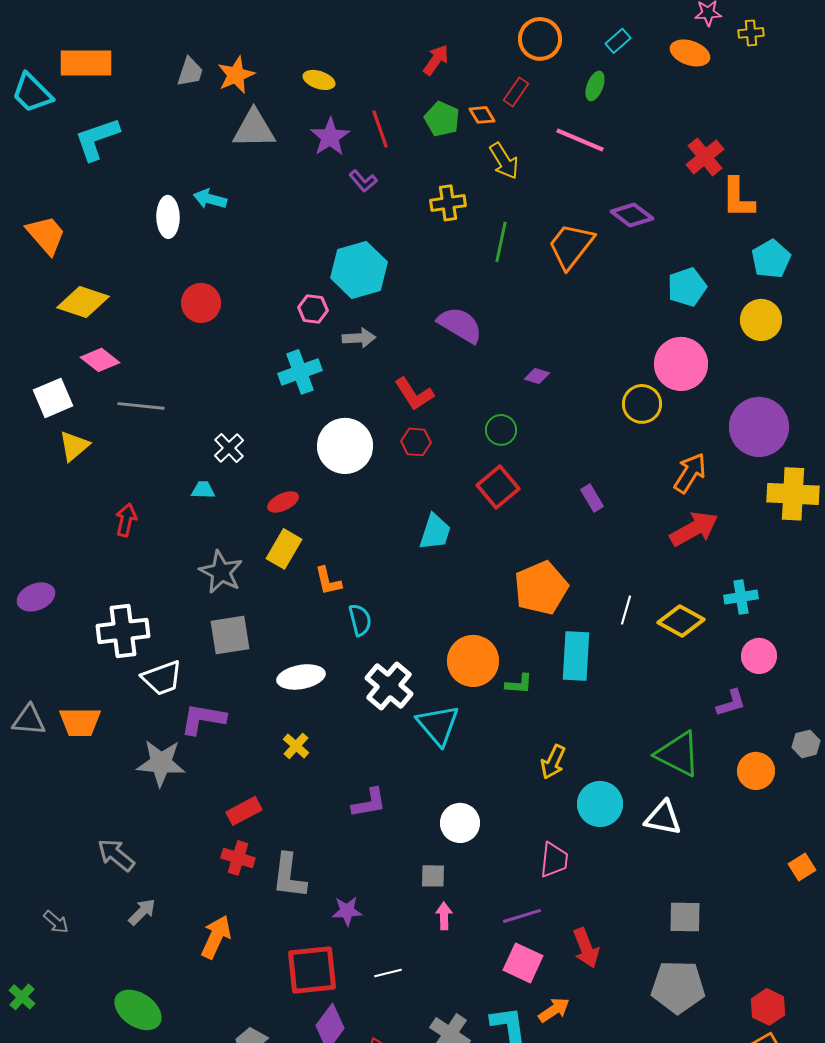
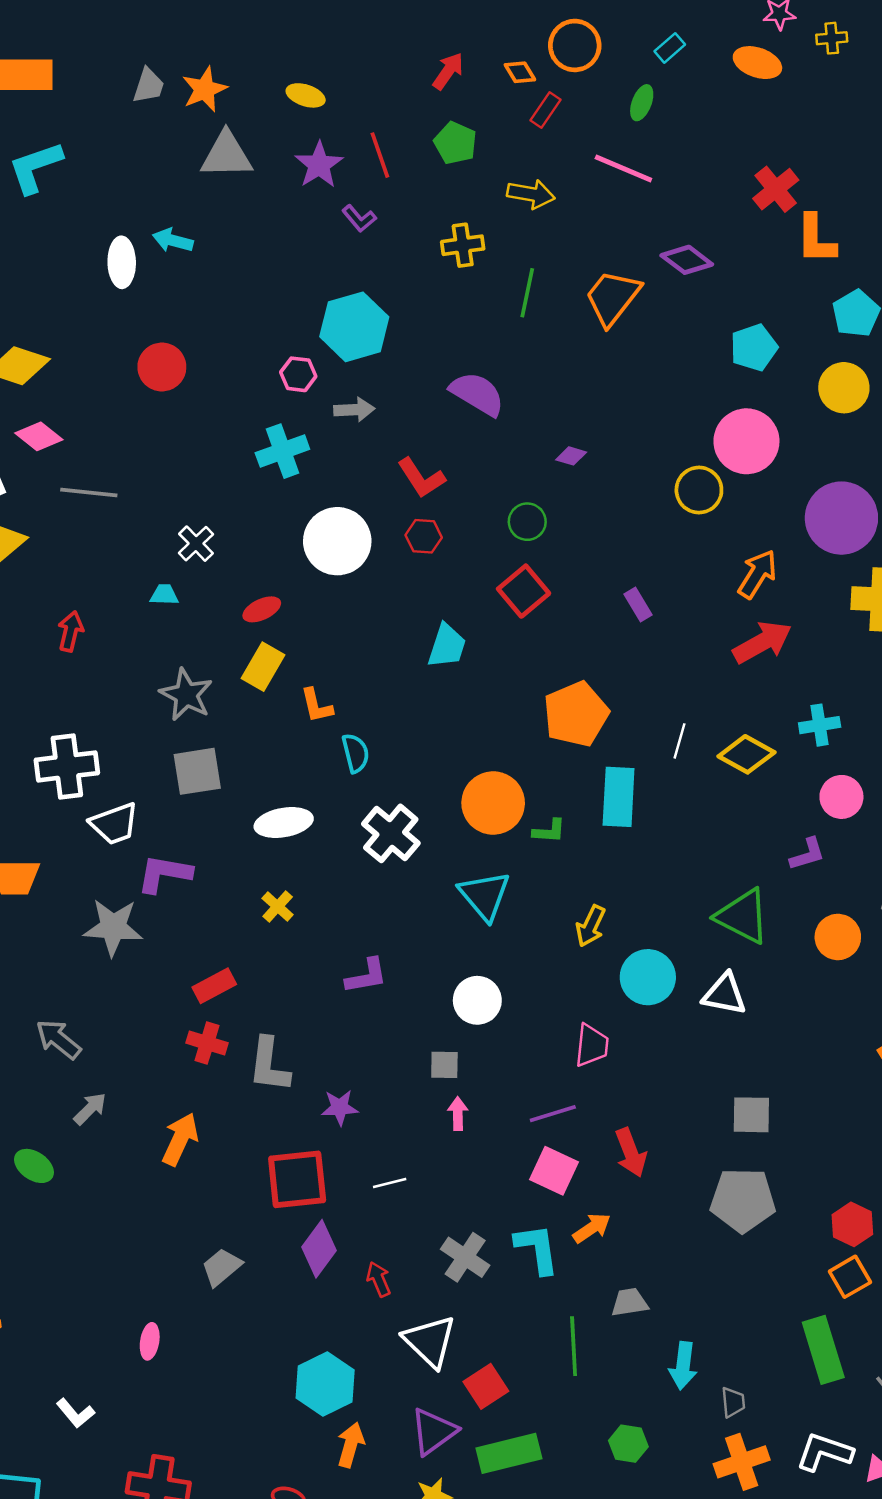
orange diamond: (482, 115) -> (520, 72), moved
yellow arrow: (504, 161) -> (531, 194), turned -48
cyan triangle: (438, 725) -> (485, 896), moved
green ellipse: (138, 1010) -> (34, 1166), moved, size x0.7

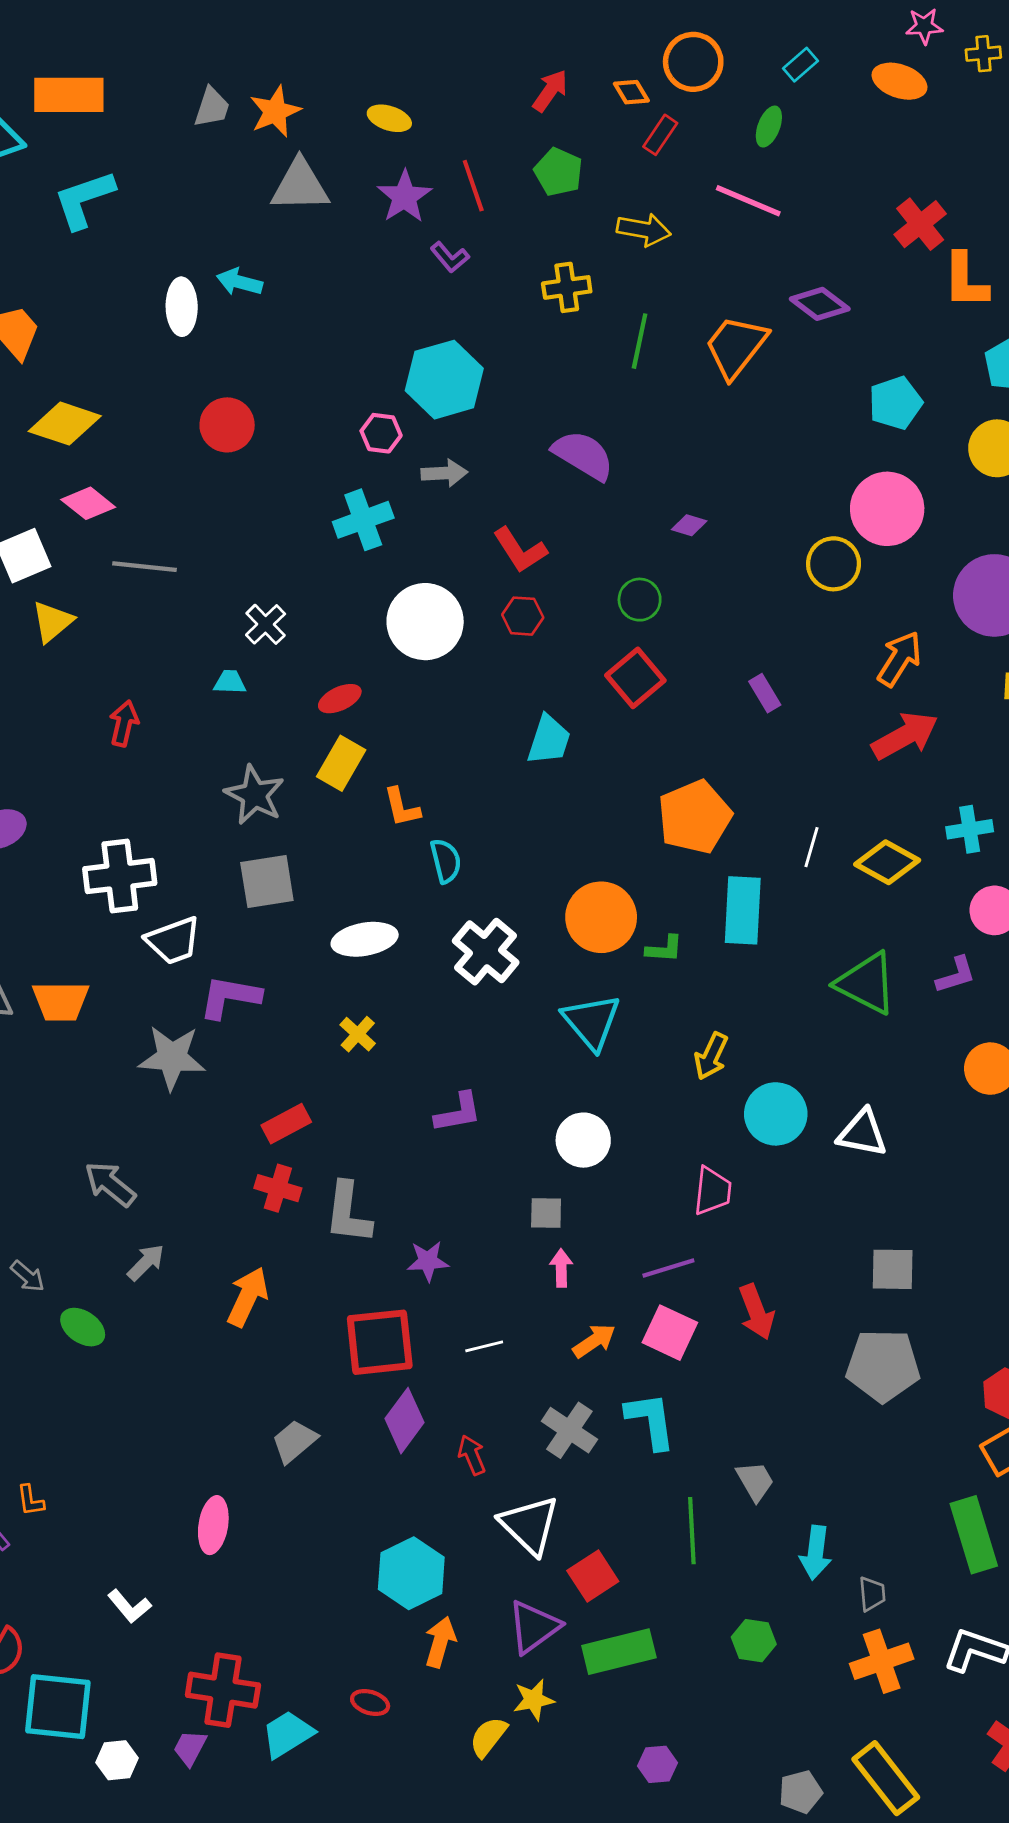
green triangle: (743, 916) -> (867, 983), moved
orange arrow: (592, 1228) -> (594, 1341), moved
gray trapezoid: (630, 1302) -> (755, 1481), turned 69
pink ellipse: (150, 1341) -> (213, 1525), size x1.4

